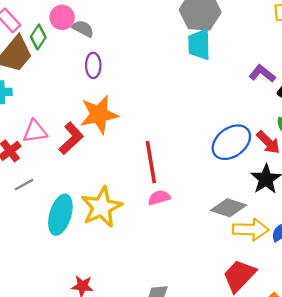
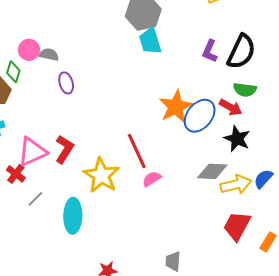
purple L-shape: (262, 74) -> (210, 51), turned -90
orange star: (99, 114) -> (176, 107), moved
pink triangle: (35, 131) -> (32, 152), size x1.4
yellow star: (102, 207) -> (101, 175), moved

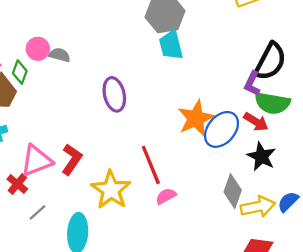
purple L-shape: (210, 51) -> (252, 84), moved
purple ellipse: (66, 83) -> (114, 94), moved, size x1.4
green semicircle: (245, 90) -> (272, 103), size x1.4
gray diamond: (212, 171) -> (233, 191), turned -76

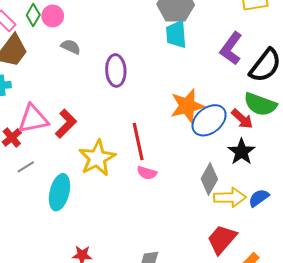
gray semicircle: (60, 55) -> (71, 47), moved
green diamond: (20, 72) -> (33, 15), moved
purple L-shape: (252, 84) -> (231, 48), moved, size x1.4
pink semicircle: (166, 196) -> (147, 173), turned -144

